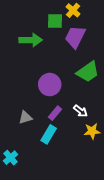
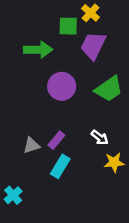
purple circle: (50, 85) -> (62, 86), moved
purple rectangle: (55, 113) -> (56, 140), moved

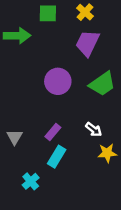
green square: (68, 26) -> (48, 13), moved
green arrow: (38, 50) -> (17, 36), moved
gray triangle: (31, 145) -> (15, 137), moved, turned -42
cyan cross: (13, 195) -> (31, 181), moved

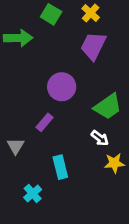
green square: (48, 13) -> (51, 14), turned 30
green trapezoid: (102, 84) -> (108, 107), moved
purple rectangle: (53, 132) -> (45, 122), moved
cyan rectangle: (57, 157) -> (60, 167), turned -45

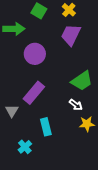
purple circle: (62, 87) -> (35, 54), moved
purple rectangle: (45, 122) -> (34, 93), size x1.6

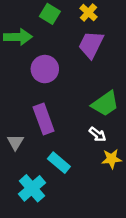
purple rectangle: (34, 93) -> (44, 119), turned -60
cyan rectangle: (46, 127) -> (59, 163), turned -36
cyan cross: (25, 147) -> (32, 188), size x1.5

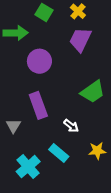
white arrow: (97, 134) -> (71, 126), moved
yellow star: (112, 159) -> (97, 151), moved
cyan rectangle: (59, 163) -> (59, 153), moved

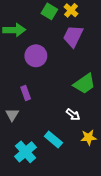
green square: (44, 12) -> (49, 11), moved
purple rectangle: (38, 105) -> (26, 93), moved, size x0.6
white arrow: (71, 126) -> (73, 115), moved

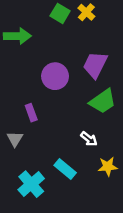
purple trapezoid: (73, 36) -> (95, 65), moved
purple circle: (36, 56) -> (55, 76), moved

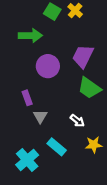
green arrow: (17, 36) -> (30, 36), moved
green trapezoid: (103, 101) -> (89, 88), turned 70
gray triangle: (15, 139) -> (40, 116), moved

